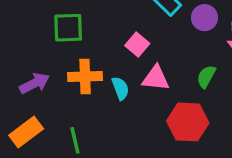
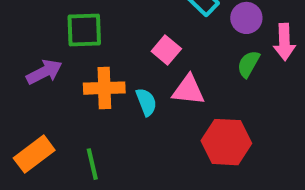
green semicircle: (206, 77) -> (248, 64), moved
purple arrow: (35, 83) -> (44, 72), moved

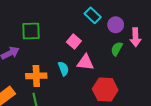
orange cross: (104, 88) -> (36, 76), moved

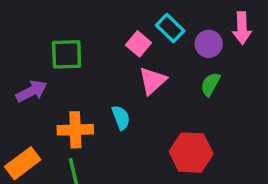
pink arrow: (135, 37) -> (242, 28), moved
pink square: (74, 41) -> (138, 44), moved
pink triangle: (85, 62) -> (153, 81), moved, turned -48

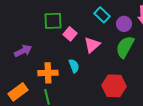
pink square: (138, 44) -> (70, 34), moved
green square: (67, 54) -> (53, 21), moved
green semicircle: (210, 84) -> (125, 47), size x1.6

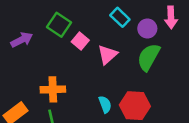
green square: (53, 21) -> (59, 25), turned 36
purple arrow: (23, 51) -> (22, 40), moved
cyan semicircle: (74, 66) -> (105, 104), moved

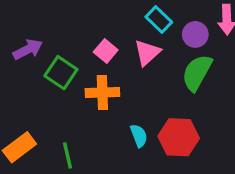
green square: (59, 25) -> (61, 73), moved
pink triangle: (108, 55) -> (147, 53), moved
orange cross: (53, 89) -> (102, 92), moved

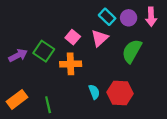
purple circle: (195, 34) -> (129, 18), moved
purple arrow: (28, 49) -> (18, 55), moved

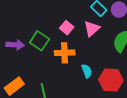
purple arrow: (18, 55) -> (15, 45), turned 30
cyan semicircle: (94, 92) -> (87, 71), moved

